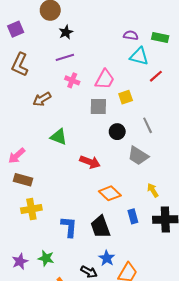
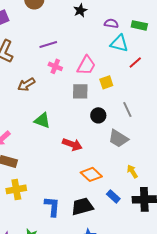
black star: (66, 32) -> (80, 10), moved
blue rectangle: (133, 216) -> (113, 196), turned -32
black trapezoid: (100, 227) -> (82, 206), turned 95

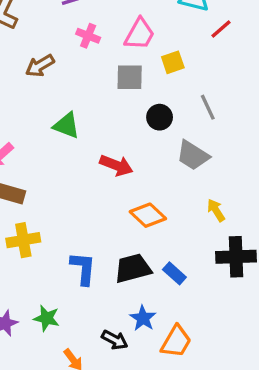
blue rectangle: (113, 196) -> (174, 273), moved

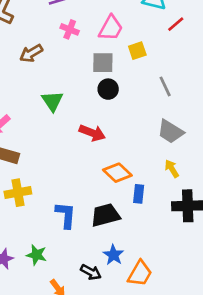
black circle: (160, 117) -> (108, 89), moved
green triangle: (66, 125) -> (52, 101), turned 35
gray trapezoid: (193, 155) -> (170, 132), moved
blue rectangle: (174, 273) -> (139, 194), moved, turned 54

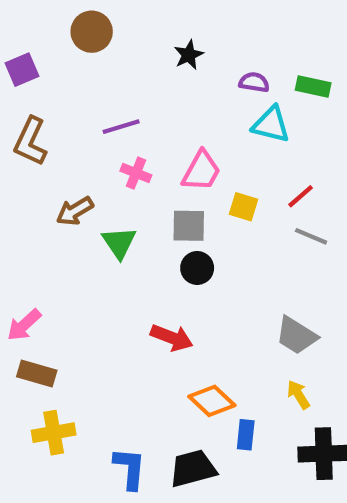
red line: (176, 24) -> (301, 196), moved
yellow square: (137, 51) -> (244, 207), turned 36
gray line: (165, 86) -> (311, 236), moved, turned -42
green triangle: (52, 101) -> (119, 243), moved

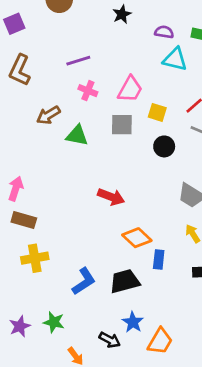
green triangle: (119, 243) -> (77, 136), turned -45
black circle: (197, 268) -> (164, 146), moved
pink arrow: (24, 325) -> (16, 189), turned 150
blue L-shape: (130, 468) -> (84, 281), turned 52

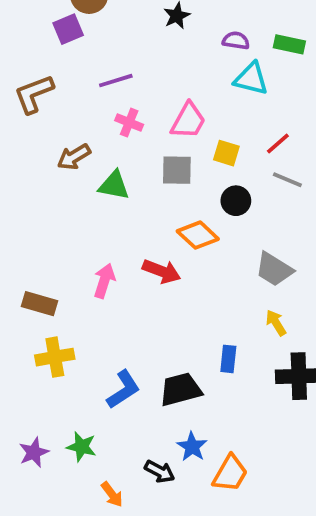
purple square: (14, 24) -> (68, 29), moved
brown L-shape: (20, 70) -> (34, 94), turned 44
pink arrow: (16, 189) -> (104, 281), moved
orange diamond: (137, 238) -> (198, 235), moved

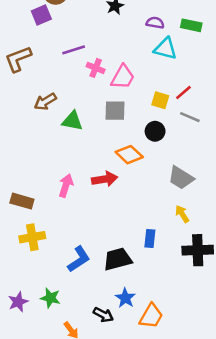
pink cross: (129, 123) -> (96, 68), moved
yellow square: (226, 153) -> (160, 100), moved
red arrow: (162, 271) -> (105, 179), turned -30

